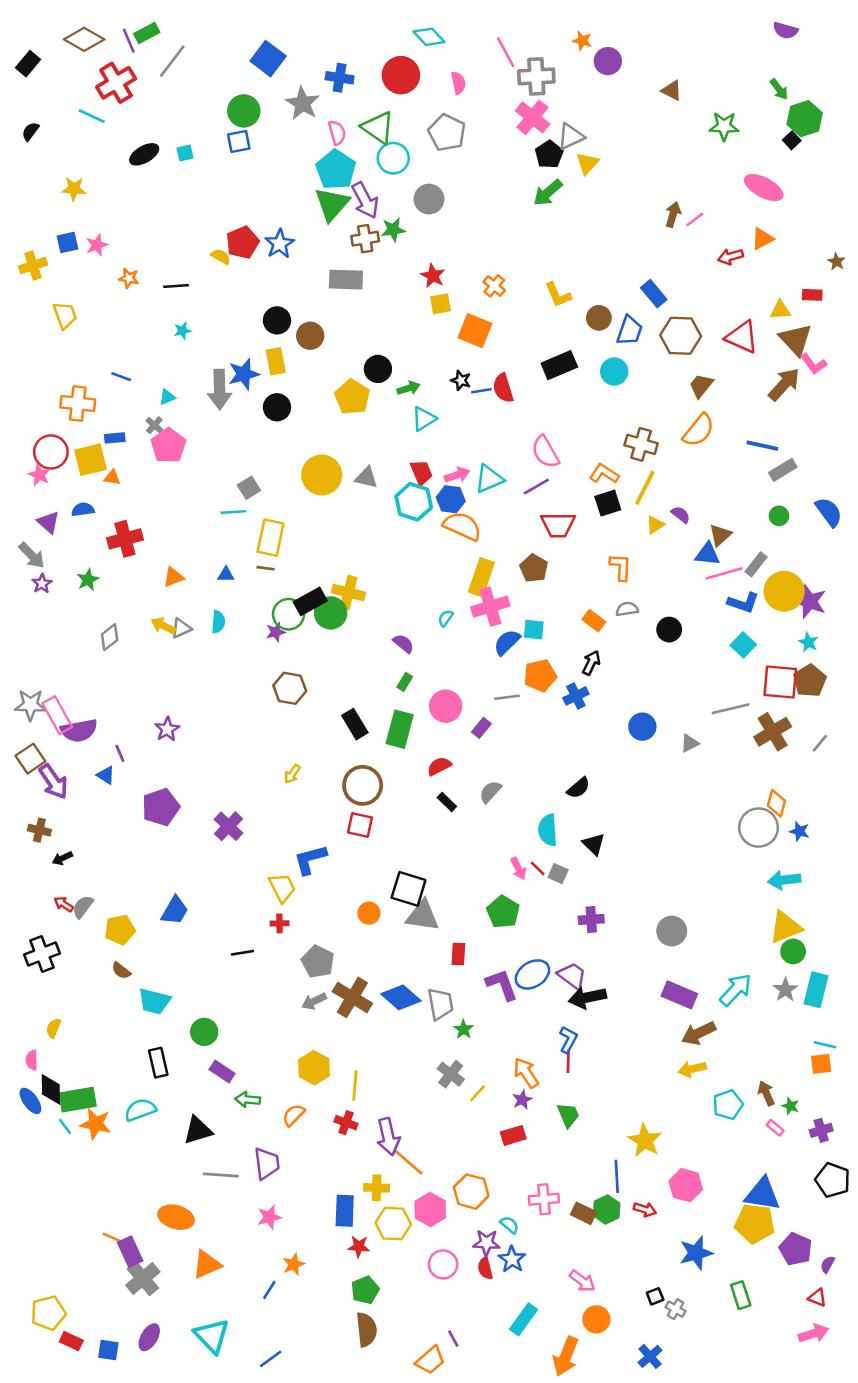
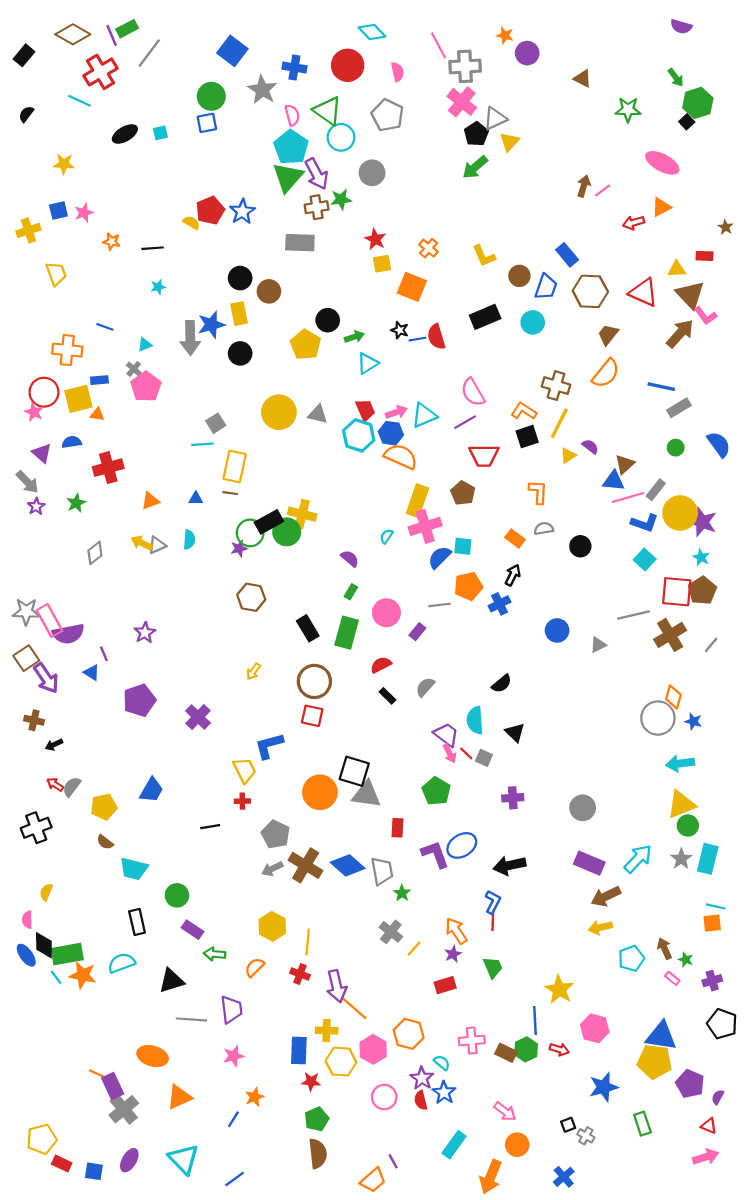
orange circle: (369, 913) -> (320, 792), size x1.8
purple trapezoid: (572, 976) -> (446, 735), moved
purple star: (486, 1243) -> (422, 1078), turned 30

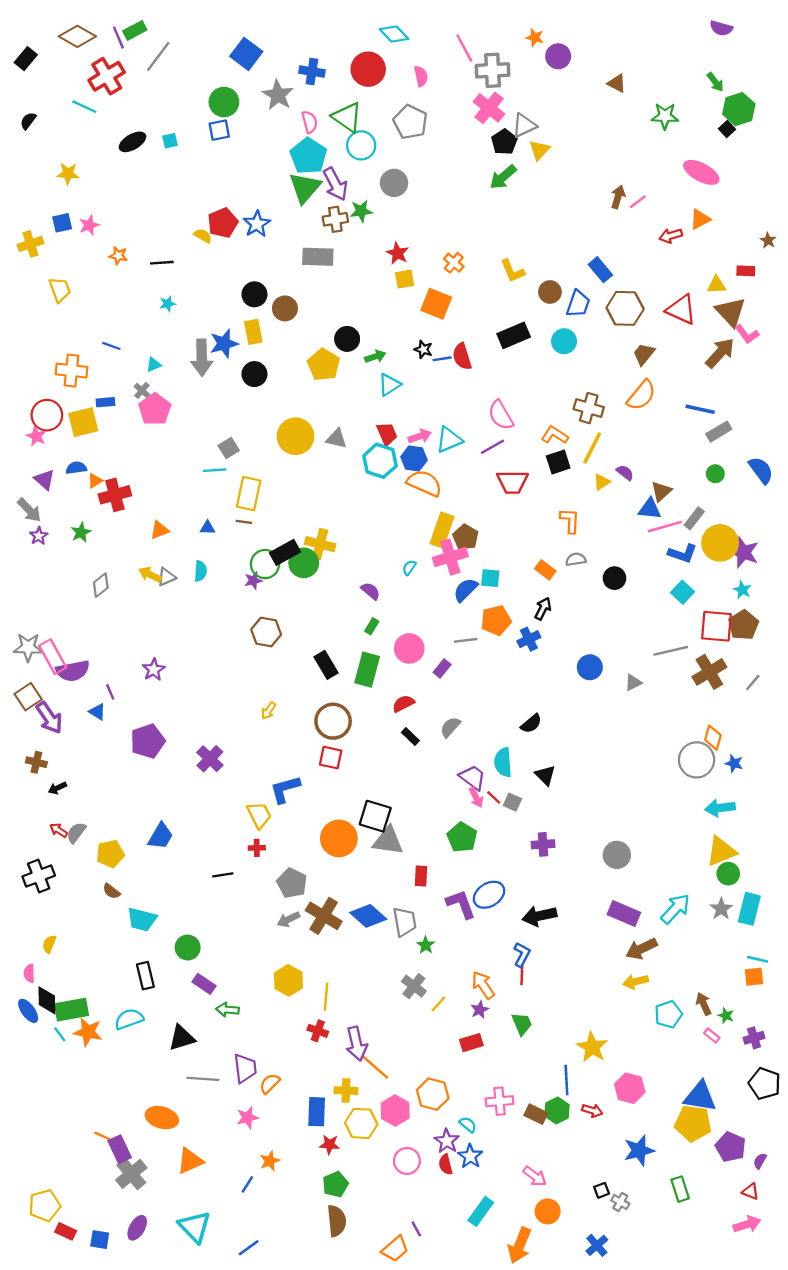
orange triangle: (97, 414) -> (95, 481), moved, turned -40
brown pentagon: (463, 493) -> (466, 537), moved
orange semicircle: (255, 967) -> (270, 1084), moved

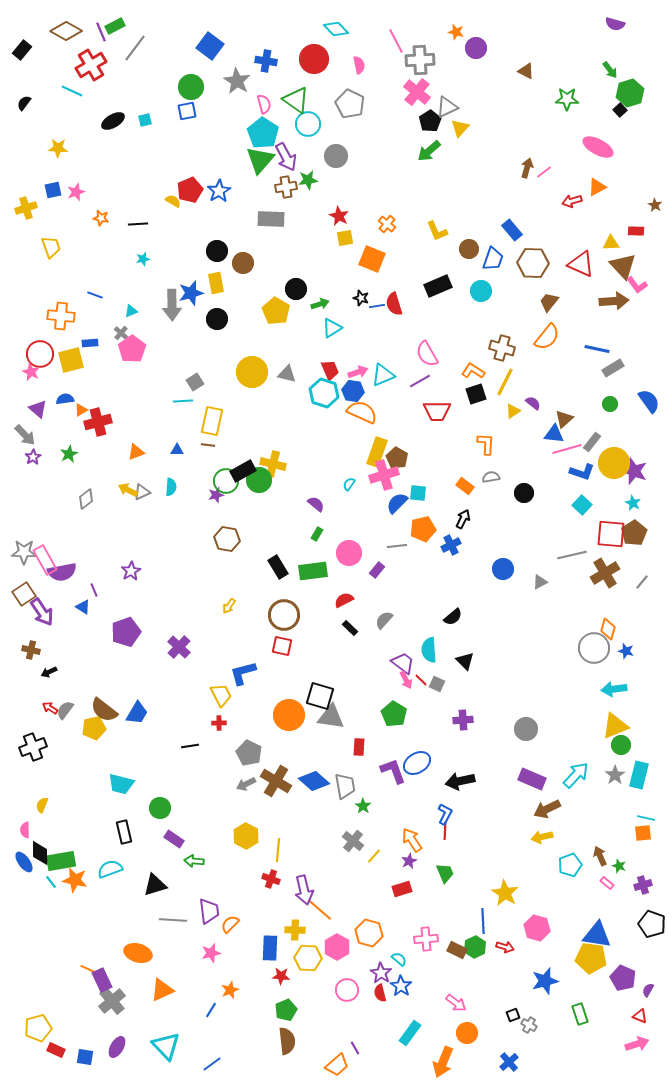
brown arrow: (720, 353) -> (614, 301), turned 44
green rectangle: (367, 670) -> (313, 571), turned 68
brown semicircle: (111, 891) -> (104, 710), moved, size x1.8

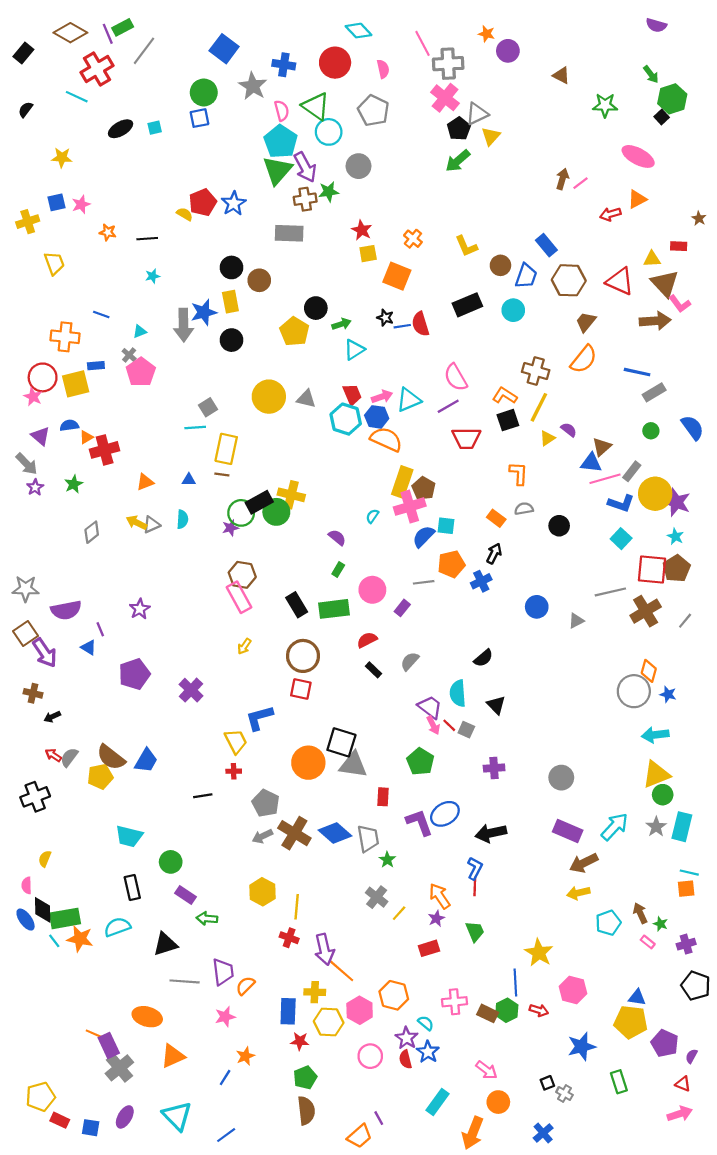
pink rectangle: (45, 560) -> (239, 597), moved
blue triangle: (597, 935) -> (637, 997), size x0.6

